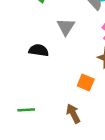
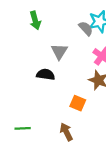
black semicircle: (39, 50) -> (46, 74), moved

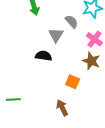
gray semicircle: (86, 28) -> (72, 22), moved
green line: (23, 128) -> (13, 99), moved

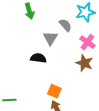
orange square: (73, 82) -> (54, 91), moved

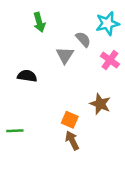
black semicircle: (38, 58) -> (27, 76), moved
brown star: (84, 63) -> (100, 104), moved

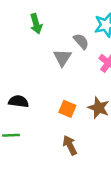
black semicircle: (27, 76) -> (19, 101), moved
orange square: (70, 120) -> (67, 109), moved

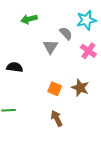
green arrow: (36, 24) -> (29, 19), turned 91
black semicircle: (19, 101) -> (15, 67), moved

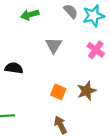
gray semicircle: (66, 33) -> (71, 11), moved
brown star: (80, 88) -> (87, 91), turned 30

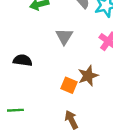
brown star: (87, 91) -> (88, 76), moved

